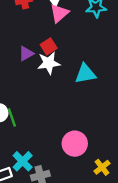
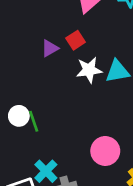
white star: (49, 63) -> (89, 70), moved

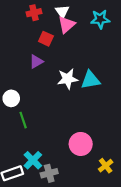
red square: (76, 40) -> (46, 39), moved, turned -32
white circle: (19, 116) -> (11, 98), moved

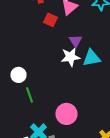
purple triangle: (36, 62) -> (76, 41), moved, turned -32
pink circle: (81, 144) -> (66, 114), moved

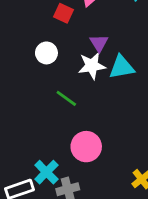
white circle: (18, 75) -> (46, 53), moved
green line: (30, 95) -> (66, 98), moved, turned -35

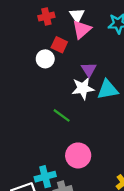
white circle: (46, 53) -> (45, 59), moved
cyan cross: (46, 172) -> (45, 177), turned 30

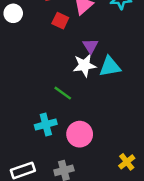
white circle: (45, 59) -> (13, 13), moved
cyan cross: (45, 177) -> (46, 124), moved

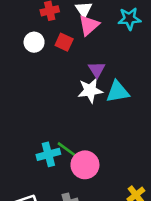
white circle: (13, 13) -> (34, 42), moved
green line: (63, 93) -> (67, 149), moved

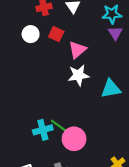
pink triangle: (89, 25) -> (77, 50), moved
purple triangle: (97, 70) -> (115, 33), moved
cyan triangle: (118, 92) -> (111, 89), moved

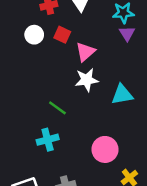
green line: (58, 125) -> (57, 108), moved
pink circle: (74, 139) -> (105, 149), moved

